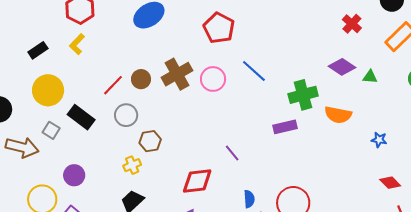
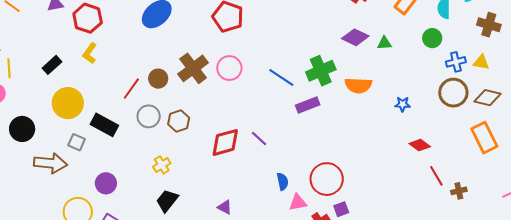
blue line: (254, 71) -> (281, 78), moved
brown hexagon: (150, 141) -> (179, 121), moved
red diamond: (197, 181) -> (225, 142), moved

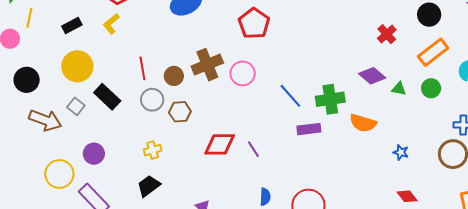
green circle: (432, 38) -> (431, 88), moved
brown circle: (158, 79) -> (174, 76), moved
red line: (131, 89) -> (142, 68), turned -60

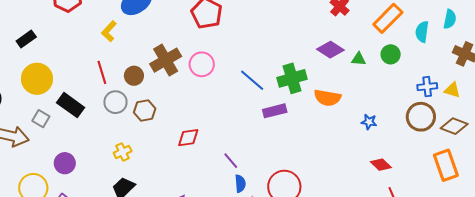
yellow L-shape: (111, 24) -> (109, 31), moved
red diamond: (220, 144) -> (188, 138), size x0.7
purple line: (253, 149) -> (231, 161), moved

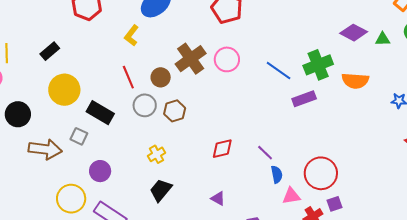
gray square: (41, 119) -> (79, 136), moved
red diamond: (188, 138) -> (222, 149), moved

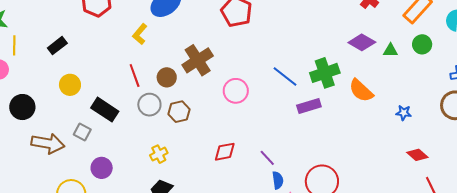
pink circle: (227, 59) -> (236, 91), moved
orange semicircle: (355, 81) -> (361, 91), turned 36
yellow circle: (64, 90) -> (70, 85), size x0.7

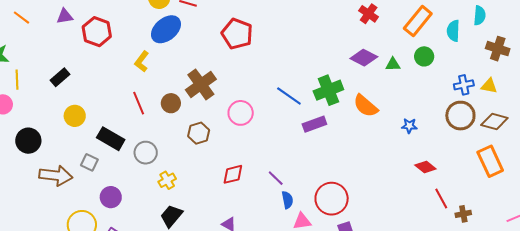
gray circle: (149, 105) -> (146, 153), moved
brown hexagon: (179, 112) -> (199, 133), moved

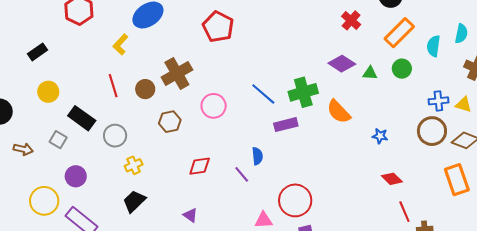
brown arrow: (56, 176) -> (23, 149), size x0.6
blue semicircle: (287, 200) -> (257, 156), moved

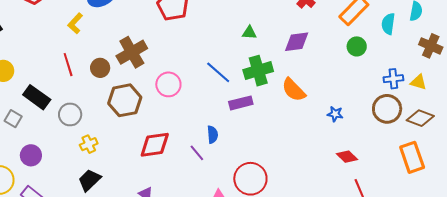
purple diamond: (342, 64) -> (297, 42), turned -40
green triangle: (370, 73) -> (249, 33), moved
brown hexagon: (170, 122) -> (125, 100), size x1.5
red diamond: (200, 166) -> (155, 145), size x1.4

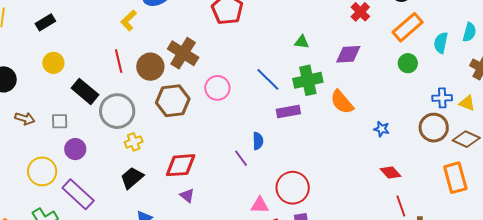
brown cross: (132, 52) -> (183, 53), turned -32
brown circle: (100, 68) -> (150, 67), size x1.4
gray circle: (70, 114) -> (117, 111), size x1.5
gray square: (13, 119) -> (60, 121), moved, turned -36
red diamond: (155, 145) -> (181, 165), moved

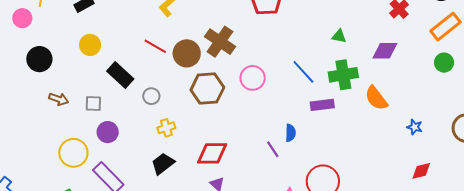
red line: (119, 61) -> (155, 46), turned -50
gray circle: (117, 111) -> (151, 96), size x0.5
red diamond: (390, 172) -> (421, 171), turned -65

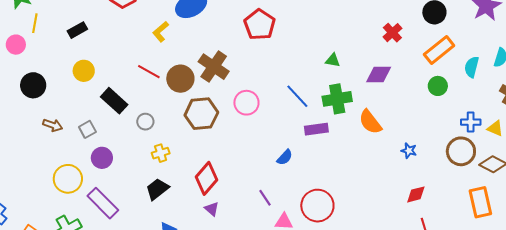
gray square: (93, 104) -> (87, 129), turned -30
blue semicircle: (290, 133) -> (285, 157), turned 42
purple line: (273, 149) -> (265, 198), moved
red diamond: (212, 153) -> (206, 178), turned -48

